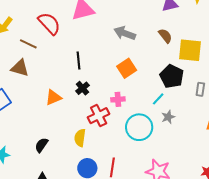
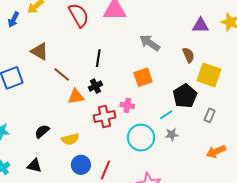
brown line: (28, 44) -> (62, 74), moved
orange triangle: (53, 97) -> (76, 97), moved
yellow semicircle: (80, 138) -> (70, 139), moved, turned -126

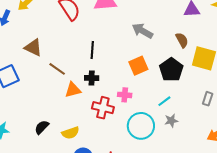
black cross: (95, 86) -> (92, 78), turned 32
black pentagon: (185, 96) -> (171, 70), moved
red cross: (105, 116) -> (103, 108), turned 30

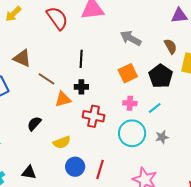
pink cross: (125, 95) -> (130, 103), moved
gray star: (171, 121) -> (162, 137), moved
black semicircle: (42, 127) -> (34, 124), moved

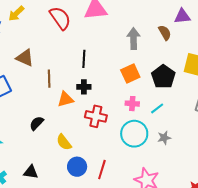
gray arrow: (131, 38) -> (134, 39), turned 60
brown semicircle: (170, 46) -> (165, 33), moved
brown line: (47, 79) -> (49, 79), turned 54
yellow semicircle: (62, 142) -> (64, 142), turned 72

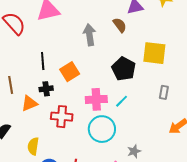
orange square: (130, 73) -> (70, 72), moved
pink cross: (132, 104) -> (96, 99), size x1.5
gray star: (164, 138) -> (134, 151), moved
yellow semicircle: (64, 142) -> (33, 146), turned 54

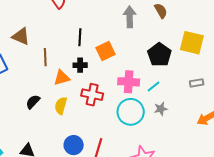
gray rectangle: (164, 92) -> (197, 83), turned 64
yellow semicircle: (33, 146) -> (61, 106), moved
gray star: (134, 151) -> (161, 109), moved

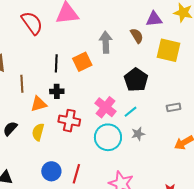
yellow square: (192, 43) -> (169, 50), moved
orange square: (106, 51) -> (82, 62), moved
pink cross: (129, 82) -> (106, 107), turned 35

